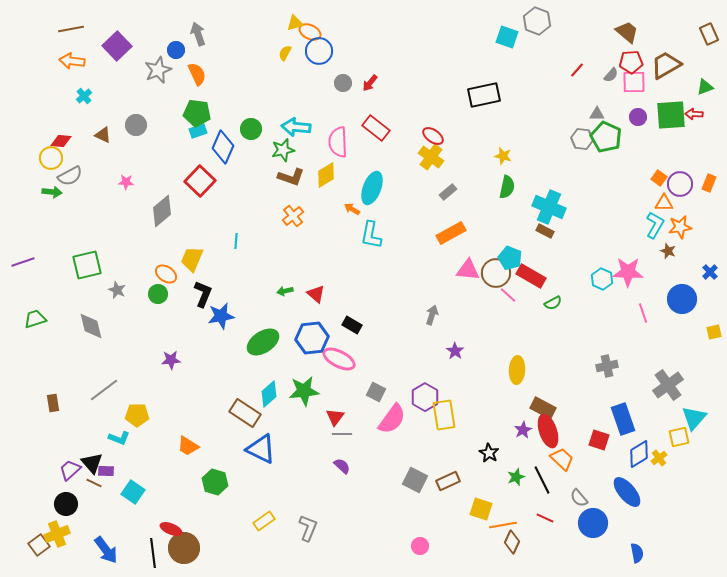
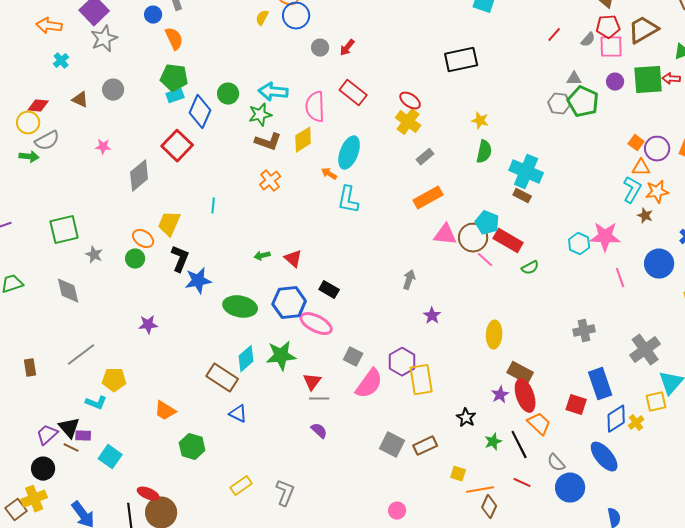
gray star: (158, 70) -> (104, 39), moved
green ellipse: (263, 342) -> (240, 307), turned 44
blue triangle: (261, 449) -> (238, 414), size x0.6
yellow square: (481, 509) -> (458, 474), size x0.7

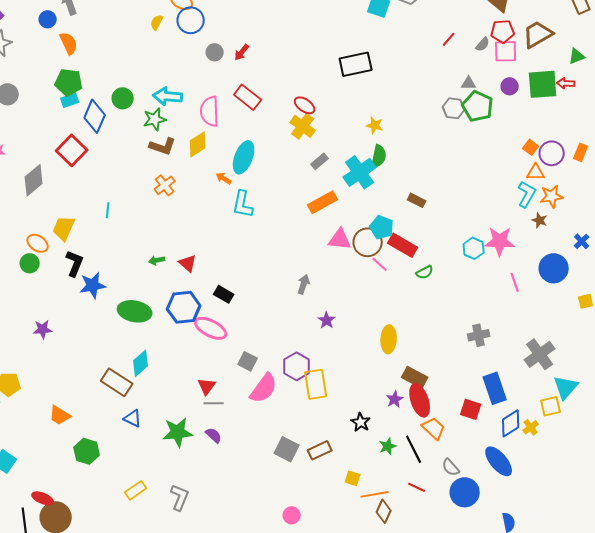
cyan cross: (526, 172) -> (360, 172), moved, turned 32
green star: (281, 356) -> (178, 432), moved

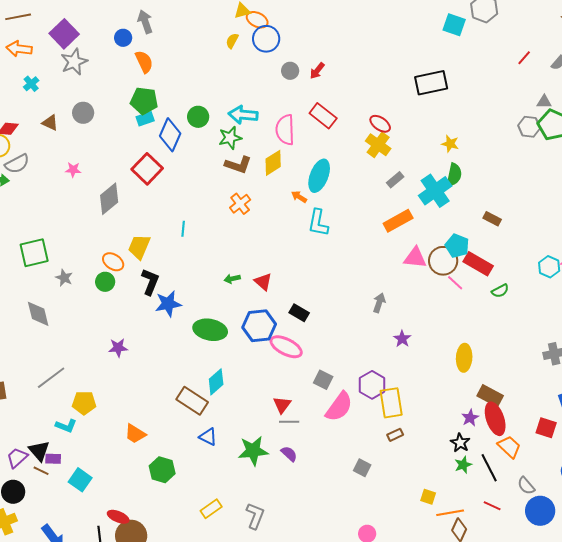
black star: (361, 422) -> (460, 443), moved
gray square: (287, 449) -> (362, 468), size x0.7
brown rectangle: (320, 450) -> (395, 435), moved, size x0.7

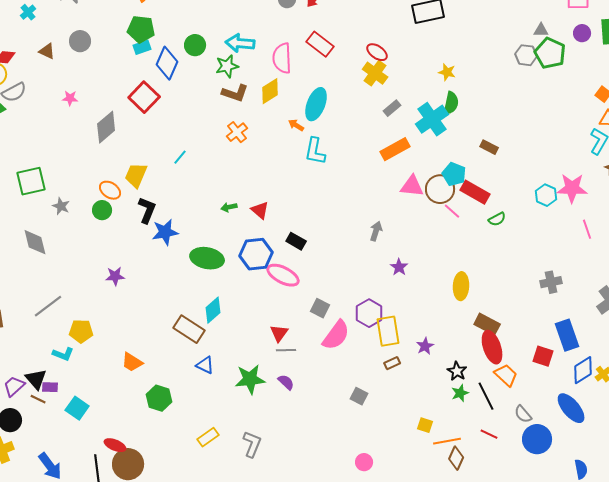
cyan line: (183, 229) -> (180, 157), turned 35
purple star: (470, 418) -> (425, 346), moved

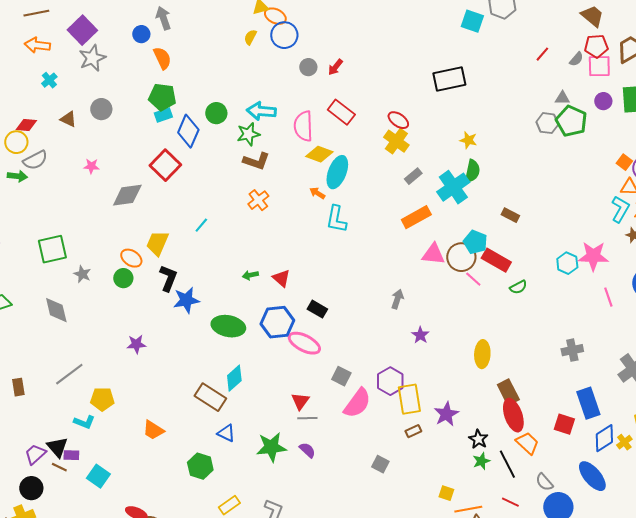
yellow diamond: (270, 91) -> (319, 154), moved, turned 52
gray diamond: (106, 127) -> (127, 195), turned 32
brown rectangle: (487, 324) -> (508, 392), turned 35
purple star: (425, 346) -> (446, 414), size x1.4
green hexagon: (159, 398) -> (200, 466), moved

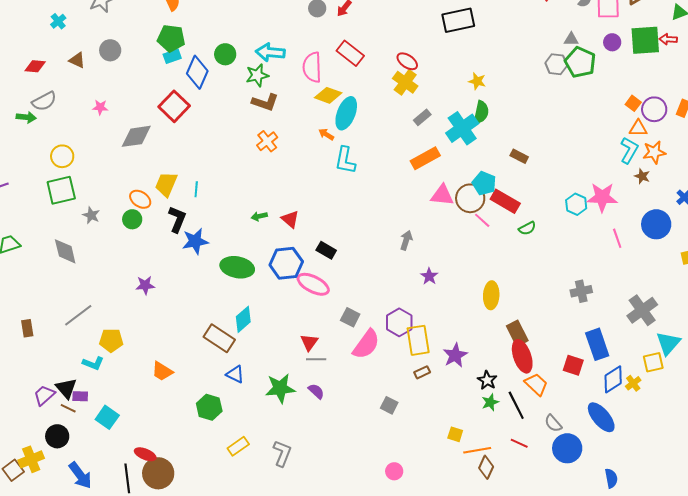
yellow circle: (16, 142) -> (62, 156), moved
cyan line: (201, 225) -> (196, 189), moved, turned -35
black circle: (31, 488) -> (57, 436), moved

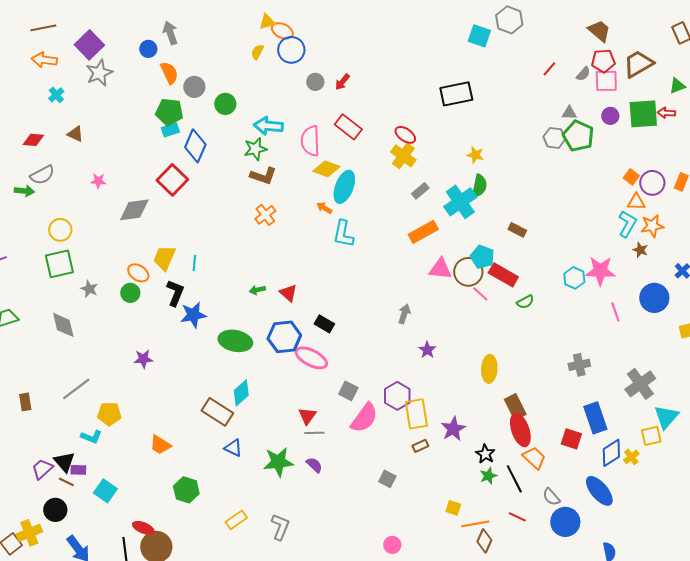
gray circle: (110, 50) -> (194, 87), moved
green circle: (225, 54) -> (225, 104), moved
green hexagon: (209, 407) -> (186, 490), moved

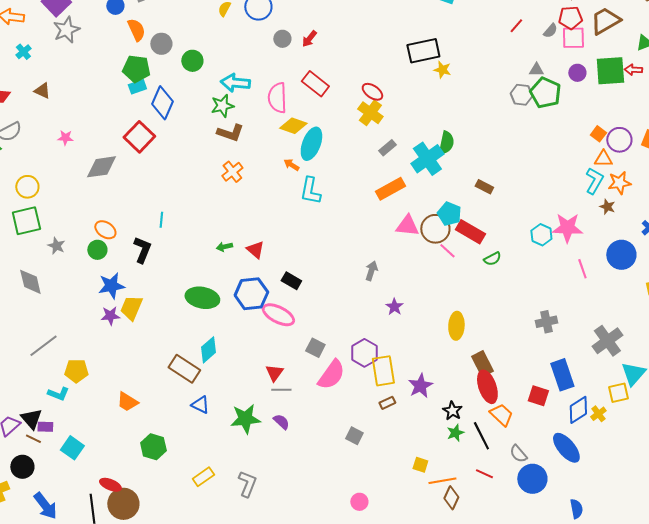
yellow star: (475, 155) -> (442, 70), moved
yellow trapezoid: (164, 258) -> (131, 308), moved
blue star: (193, 315) -> (111, 286), moved

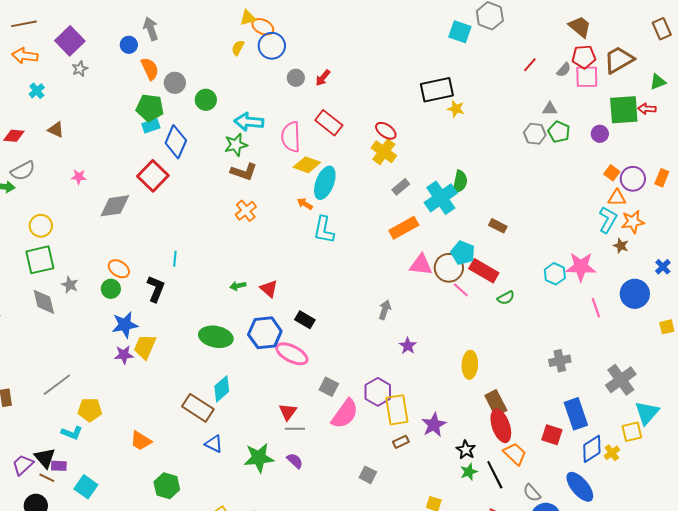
gray star: (66, 30) -> (80, 69), size x0.6
purple circle: (577, 73) -> (600, 134), moved
green pentagon: (545, 93) -> (559, 132), size x0.7
gray diamond: (30, 282) -> (44, 302), moved

